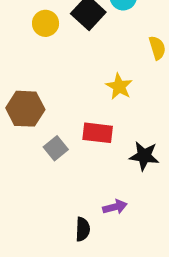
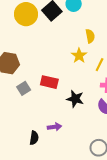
yellow circle: (46, 23) -> (26, 14), size x1.5
yellow star: (119, 87) -> (79, 56), moved

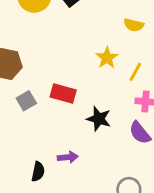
yellow semicircle: (90, 36) -> (134, 25), moved, turned 112

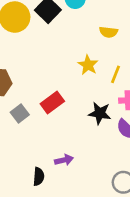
red rectangle: (63, 93) -> (52, 103), turned -45
black star: (99, 119) -> (100, 113), moved

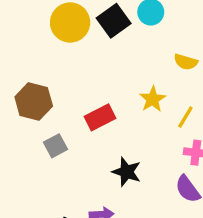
red rectangle: (52, 103) -> (100, 117), moved
black star: (100, 113) -> (127, 172), moved

